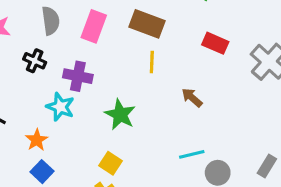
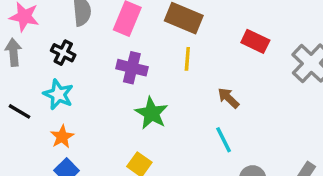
purple cross: (78, 76) -> (132, 68), moved
cyan star: (60, 107) -> (58, 94), moved
cyan line: (192, 154) -> (224, 140), moved, turned 75

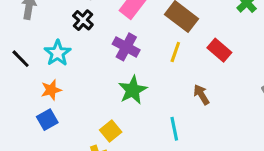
red rectangle: (255, 41) -> (219, 50), moved
black cross: (63, 53) -> (83, 20), moved
cyan line: (224, 140) -> (174, 129), moved

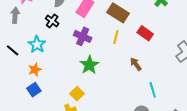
cyan line: (174, 129) -> (153, 90), moved

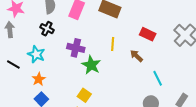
red rectangle: (145, 33) -> (148, 34), moved
purple cross: (83, 36) -> (76, 48), moved
yellow line: (116, 37) -> (113, 44), moved

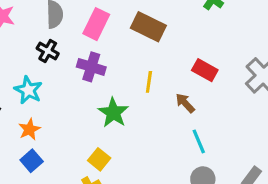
purple cross: (76, 48) -> (91, 67), moved
cyan line: (158, 78) -> (199, 141), moved

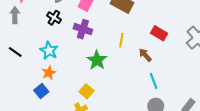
cyan star: (28, 90) -> (49, 51), moved
orange star: (29, 129) -> (49, 73), moved

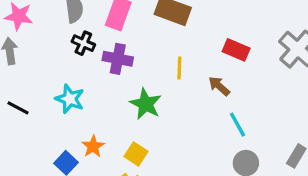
black cross: (54, 18) -> (83, 43), moved
orange star: (49, 73) -> (93, 146), moved

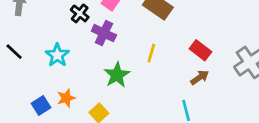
brown arrow: (219, 86) -> (200, 77), moved, turned 90

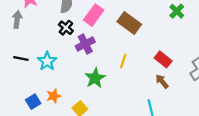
purple cross: (104, 33) -> (85, 44), turned 36
black line: (14, 52) -> (21, 59), moved, turned -32
brown arrow: (200, 77) -> (162, 81), turned -96

